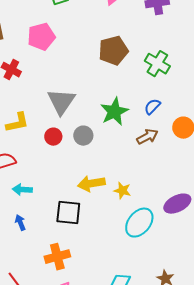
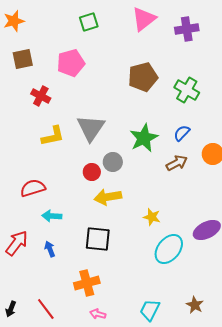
yellow L-shape: (17, 123) -> (53, 136), moved
red circle: (53, 137) -> (92, 172), moved
yellow arrow: (91, 184) -> (108, 197), moved

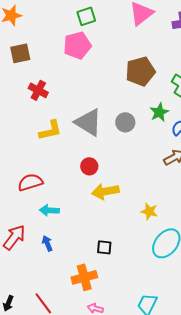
pink pentagon: (71, 63) -> (77, 45), moved
gray triangle: (91, 128) -> (88, 122), turned -32
green star: (144, 138) -> (159, 112), moved, size x0.7
gray circle: (113, 162) -> (125, 122), moved
black square: (98, 239) -> (104, 247), moved, size x0.6

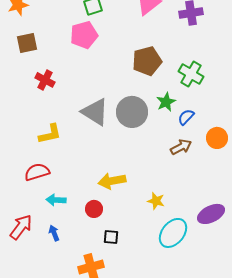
gray circle: (125, 122) -> (132, 112), size x1.6
yellow L-shape: (50, 130) -> (50, 134), moved
red circle: (89, 166) -> (94, 209), moved

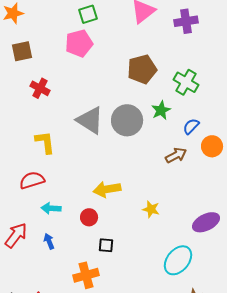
blue semicircle: (186, 117) -> (191, 126), moved
yellow L-shape: (50, 134) -> (45, 142), turned -85
cyan ellipse: (173, 233) -> (178, 260), moved

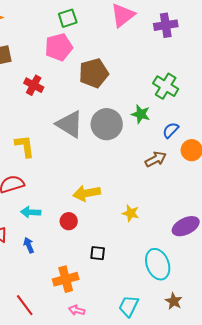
brown pentagon: (142, 69) -> (94, 73), moved
red cross: (40, 88) -> (34, 85), moved
green star: (161, 110) -> (141, 114), turned -30
black square: (106, 245) -> (98, 253), moved
cyan ellipse: (178, 260) -> (158, 264), turned -60

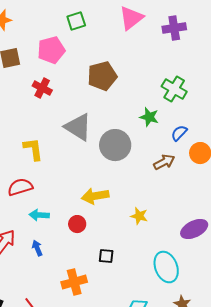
pink pentagon: (59, 47) -> (51, 50), moved
gray circle: (107, 124) -> (115, 145), moved

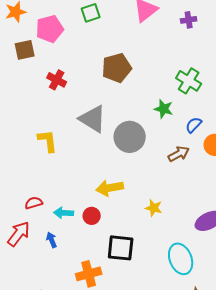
purple cross: (174, 28) -> (189, 20), size x0.7
pink pentagon: (51, 50) -> (50, 29), moved
red semicircle: (20, 187) -> (34, 203), moved, size x0.7
cyan arrow: (39, 215) -> (64, 213), moved
black square: (106, 256) -> (121, 248), size x1.8

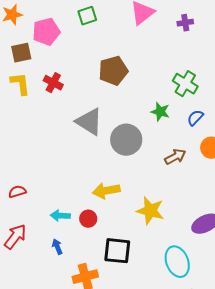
blue semicircle: (194, 125) -> (195, 118), moved
yellow L-shape: (48, 141) -> (20, 84), moved
red semicircle: (34, 203) -> (17, 192), moved
yellow star: (154, 208) -> (150, 211), size x1.6
blue arrow: (52, 240) -> (57, 247), moved

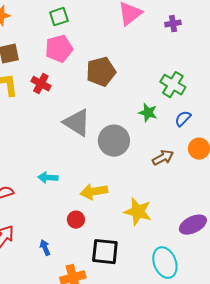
green square: (87, 16) -> (59, 17), moved
pink pentagon: (46, 32) -> (59, 49), moved
cyan arrow: (60, 216) -> (48, 178), moved

